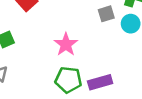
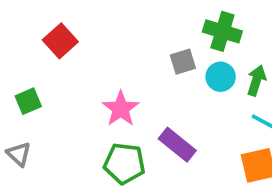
purple rectangle: (100, 82) -> (177, 145), moved, turned 55

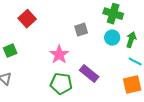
gray square: (183, 62) -> (81, 30), moved

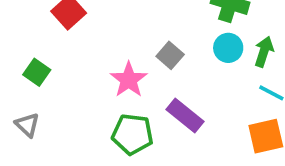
gray square: (81, 30) -> (170, 55), moved, turned -32
green square: (10, 51) -> (37, 72), turned -32

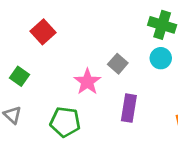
purple rectangle: (185, 115) -> (129, 108), turned 60
green pentagon: (132, 134) -> (65, 122), moved

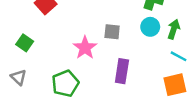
gray square: (118, 64) -> (112, 32), turned -35
green pentagon: (65, 122) -> (65, 83), turned -30

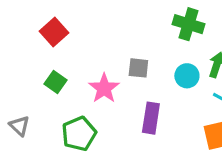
cyan circle: (150, 27) -> (187, 76), moved
green square: (25, 43) -> (56, 82), moved

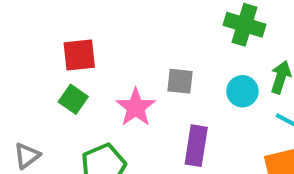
red square: (54, 32) -> (79, 55), moved, turned 36
gray triangle: (20, 126) -> (27, 156), turned 40

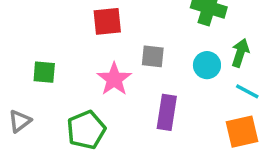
red square: (79, 55) -> (107, 21), moved
green square: (73, 99) -> (44, 72), moved, turned -30

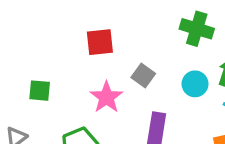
gray square: (153, 56) -> (143, 76), turned 30

